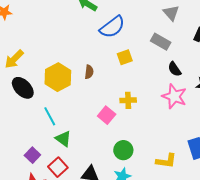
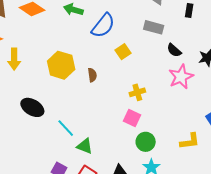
yellow arrow: (14, 59) -> (14, 59), moved, turned -30
yellow hexagon: (58, 77) -> (61, 65), moved
pink star: (174, 96) -> (181, 77), turned -30
pink square: (107, 115) -> (132, 118), moved

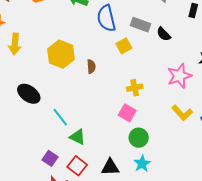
blue semicircle: (103, 26) -> (106, 18), turned 124
gray rectangle: (154, 27) -> (140, 25), moved
black semicircle: (174, 50) -> (164, 34), moved
yellow L-shape: (190, 141) -> (182, 113), moved, turned 50

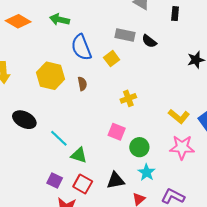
blue semicircle: (106, 18) -> (81, 47), moved
pink star: (179, 76) -> (182, 147), moved, turned 30
pink square: (127, 113) -> (117, 132), moved

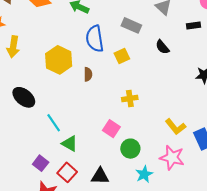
black rectangle: (175, 14) -> (193, 25), turned 64
gray rectangle: (125, 35) -> (131, 25), moved
cyan star: (147, 172) -> (144, 174), moved

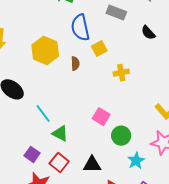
yellow square: (122, 56) -> (99, 49), moved
yellow cross: (130, 98) -> (121, 73), moved

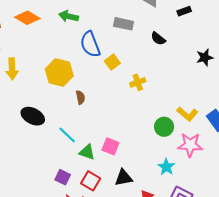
brown semicircle: (75, 64) -> (80, 97), moved
pink square: (101, 117) -> (110, 146), moved
green circle: (121, 136) -> (164, 127), moved

